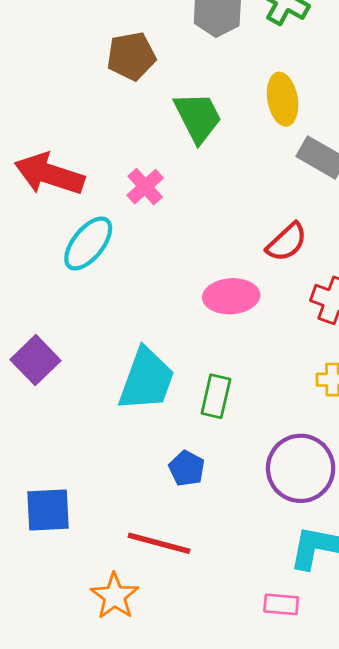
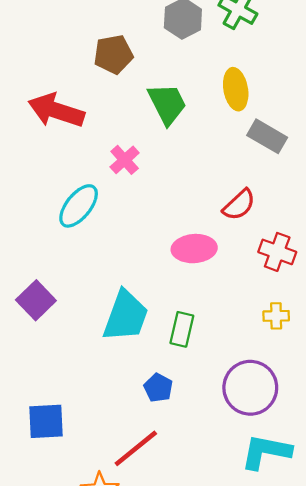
red arrow: (49, 174) -> (56, 111), moved
red line: (159, 543) -> (136, 448), turned -54

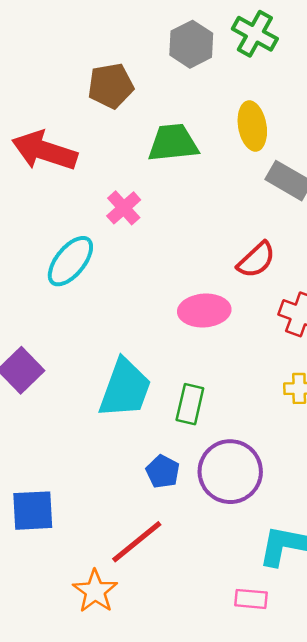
green trapezoid: (167, 104) -> (173, 143), turned -69
purple circle: (250, 388) -> (230, 472), moved

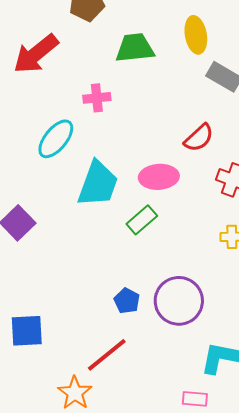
red arrow: (44, 151) -> (36, 54), turned -57
pink cross: (124, 208) -> (97, 98), turned 36
cyan trapezoid: (125, 388) -> (98, 184), moved
green rectangle: (190, 404) -> (142, 220), moved, turned 36

